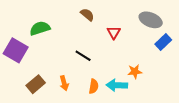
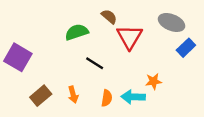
brown semicircle: (87, 15) -> (109, 16), moved
green semicircle: (40, 28) -> (77, 32), moved
red triangle: (114, 33) -> (130, 37), size x1.6

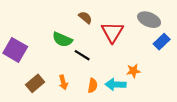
brown semicircle: (109, 16) -> (85, 18), moved
green semicircle: (77, 32) -> (62, 39), moved, turned -138

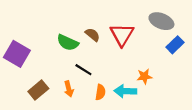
brown semicircle: (85, 18) -> (93, 35), moved
black line: (82, 55) -> (83, 70), moved

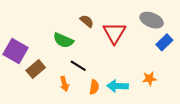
brown semicircle: (93, 35) -> (87, 21), moved
orange star: (144, 76) -> (149, 79), moved
brown rectangle: (38, 90) -> (36, 69), moved

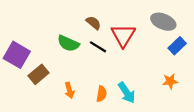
black line: (78, 66) -> (98, 47), moved
orange star: (149, 79) -> (170, 81), moved
cyan arrow: (118, 86) -> (127, 93), turned -126

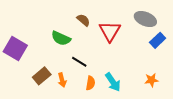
black line: (98, 47) -> (79, 62), moved
brown rectangle: (39, 74) -> (42, 76), moved
orange star: (170, 81) -> (151, 80), moved

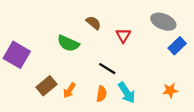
red triangle: (110, 31) -> (123, 35), size x0.6
black line: (79, 62) -> (107, 69), moved
orange arrow: (62, 80) -> (69, 90), turned 48

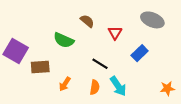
blue rectangle: (177, 46) -> (140, 53), moved
brown rectangle: (47, 86) -> (40, 67), moved, turned 36
orange star: (170, 90) -> (167, 88), moved

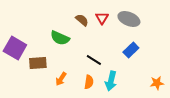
gray ellipse: (152, 20) -> (129, 19), moved
red triangle: (115, 33) -> (102, 18), moved
cyan arrow: (118, 86) -> (111, 81), turned 48

